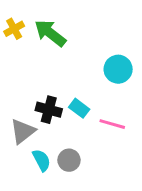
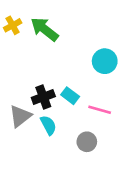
black cross: (49, 110) -> (43, 97), turned -35
cyan semicircle: (42, 160) -> (48, 125), moved
gray circle: (69, 160) -> (87, 142), moved

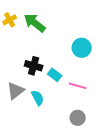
black cross: (43, 97) -> (34, 66), moved, turned 36
gray circle: (87, 142) -> (78, 118), moved

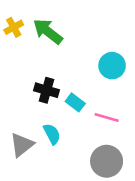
gray triangle: (16, 91) -> (22, 145), moved
gray circle: (78, 118) -> (107, 161), size x1.5

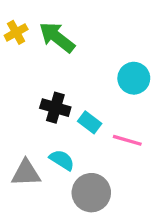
cyan semicircle: (52, 134) -> (62, 160), turned -30
gray triangle: (22, 145) -> (26, 173), turned 36
gray circle: (107, 161) -> (91, 193), moved

